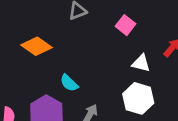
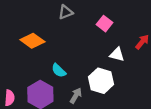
white hexagon: (138, 98) -> (101, 81), moved

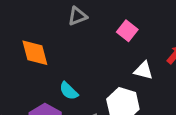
orange diamond: (32, 41) -> (35, 53), turned 40

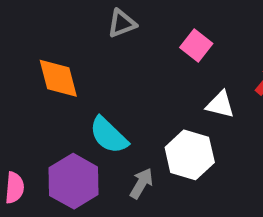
cyan semicircle: (69, 91) -> (109, 135), size x1.4

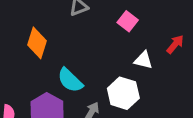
orange diamond: (58, 78) -> (37, 43), turned 32

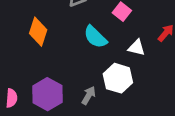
cyan semicircle: (70, 80) -> (95, 37), moved

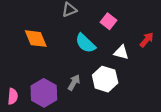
orange diamond: (38, 32) -> (36, 39), turned -40
gray arrow: (89, 95) -> (74, 82), moved

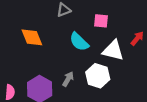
pink square: (109, 21) -> (101, 21), turned -32
white triangle: (121, 52) -> (113, 51), size x1.5

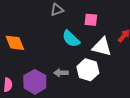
orange diamond: (32, 37) -> (15, 43), moved
gray arrow: (68, 79) -> (61, 73), turned -120

